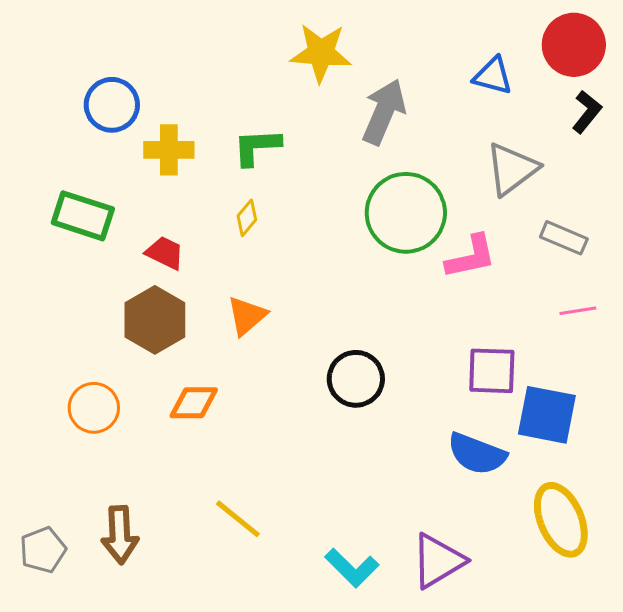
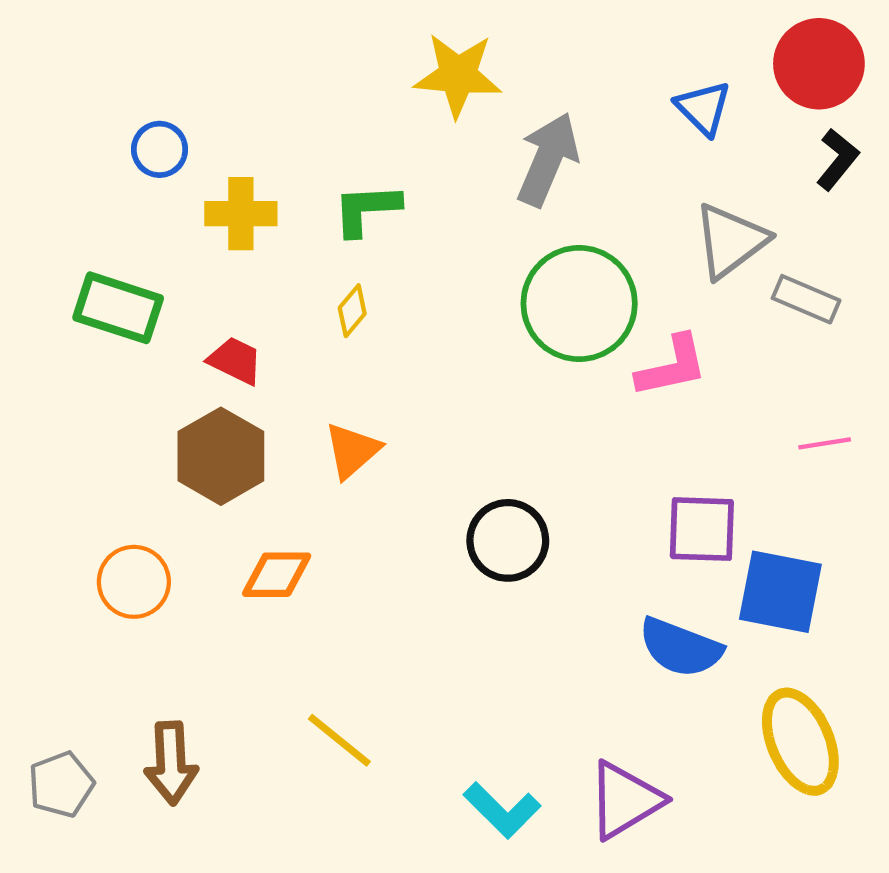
blue triangle: (493, 76) -> (703, 108), turned 30
blue circle: (112, 105) -> (160, 149), size x0.7
gray rectangle: (564, 238) -> (806, 299), moved

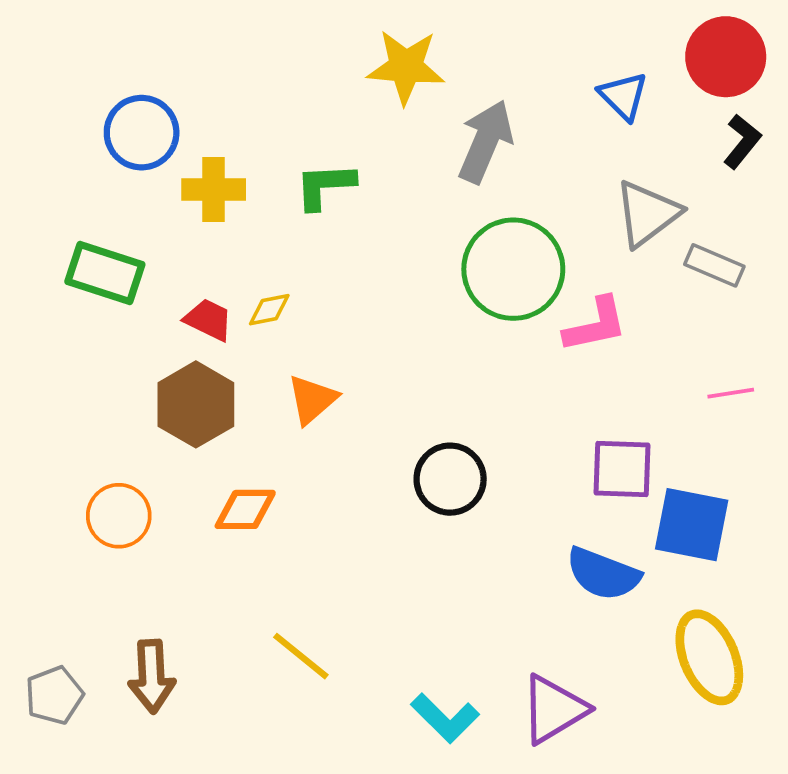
blue circle: (160, 149) -> (142, 133), size x1.5
yellow diamond: (352, 311) -> (269, 310), moved, turned 39

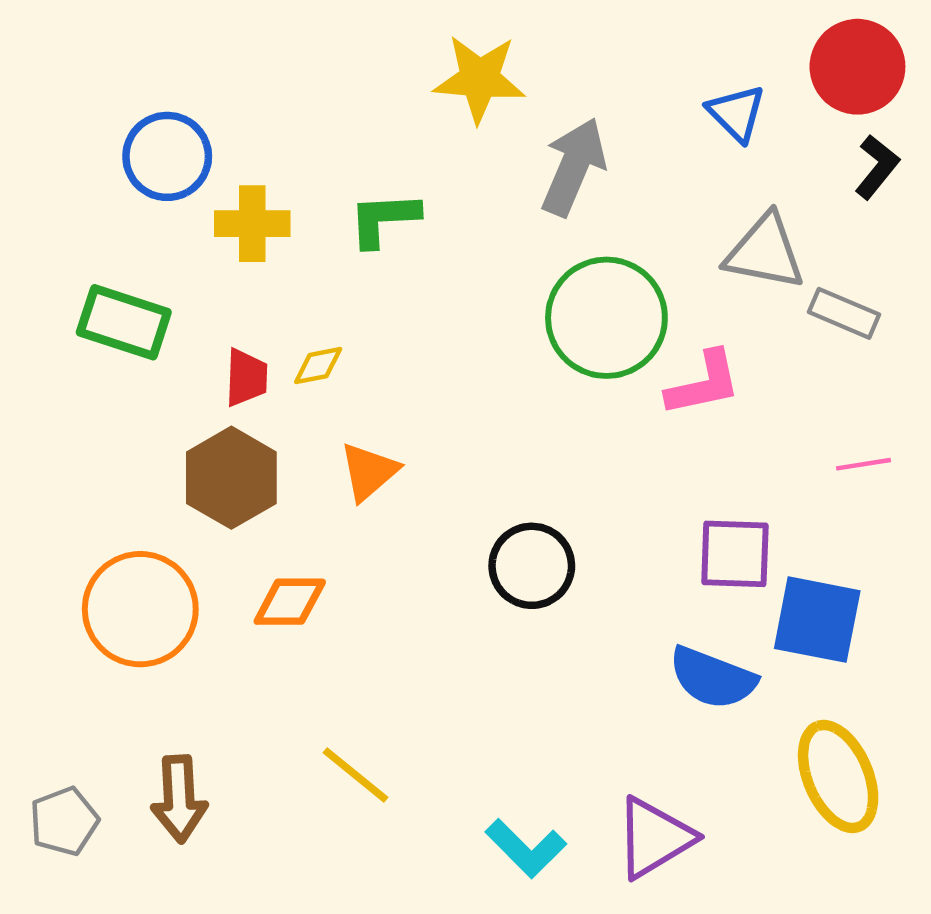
gray triangle: (647, 214) -> (765, 252), turned 48
red trapezoid: (209, 320) -> (246, 378), turned 66
orange circle: (119, 516) -> (140, 609), size x1.5

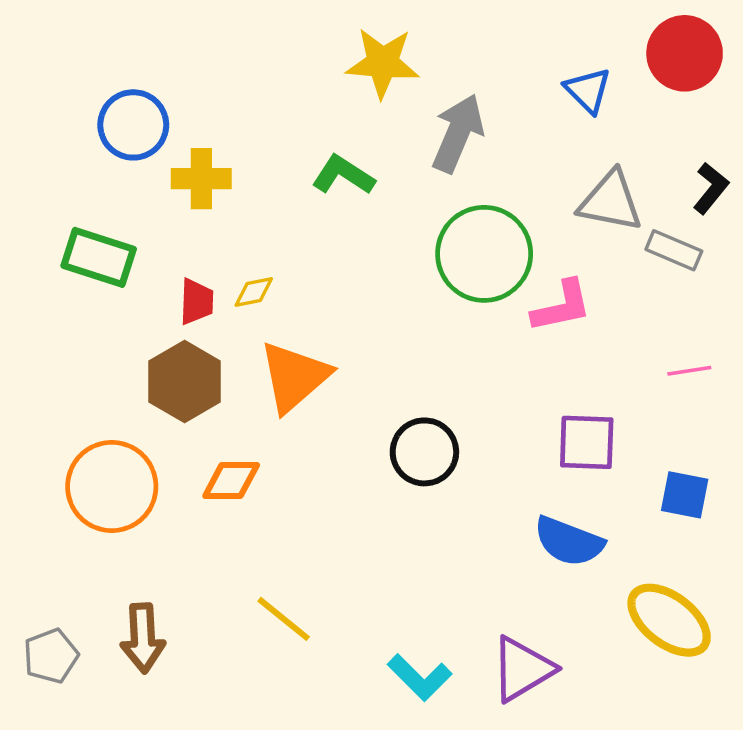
black L-shape: (877, 167) -> (711, 188), moved
green L-shape: (384, 219) -> (343, 175), moved, turned 36
orange triangle: (369, 472) -> (294, 377), size x1.5
blue square: (817, 620) -> (685, 495), moved, size x0.7
yellow ellipse: (838, 776) -> (669, 620), turned -30

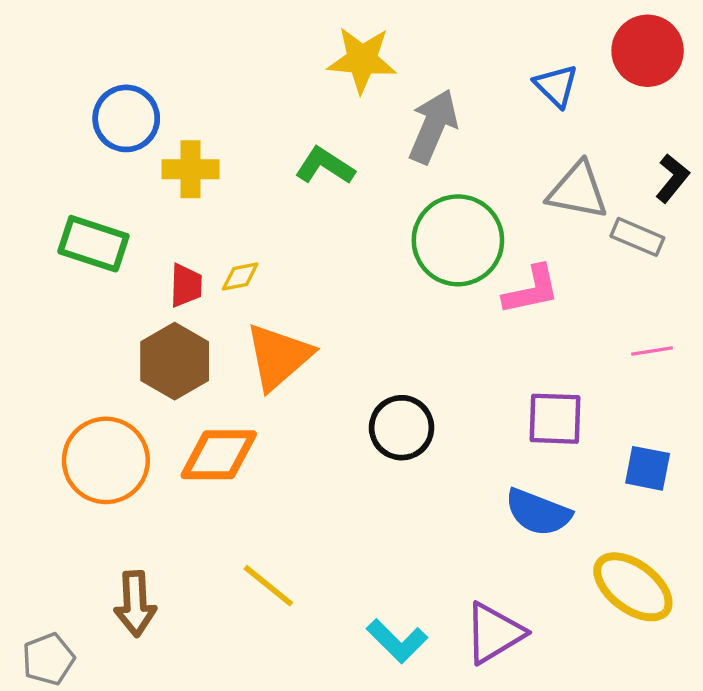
orange diamond: (231, 481) -> (219, 455), size x1.4
gray pentagon: (51, 656) -> (48, 659), moved

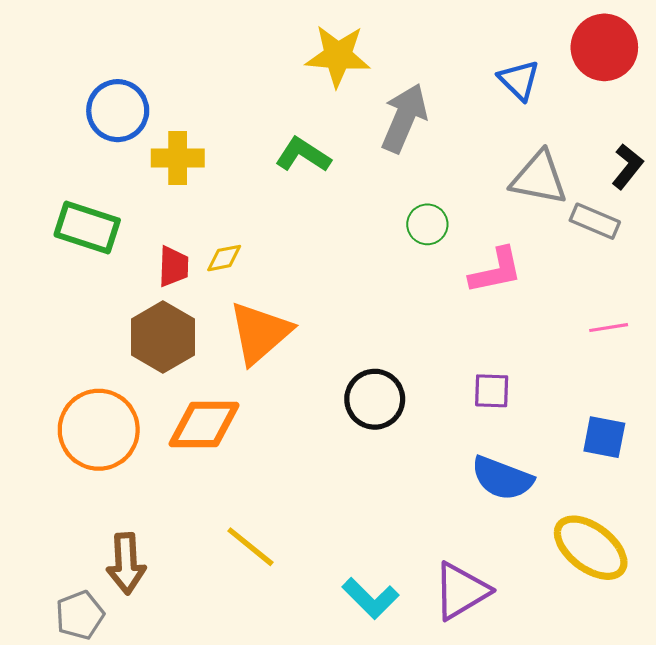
green circle: (458, 240) -> (427, 224), size x0.5
purple square: (555, 419) -> (492, 391), moved, size x0.7
gray pentagon: (48, 659) -> (80, 615), moved

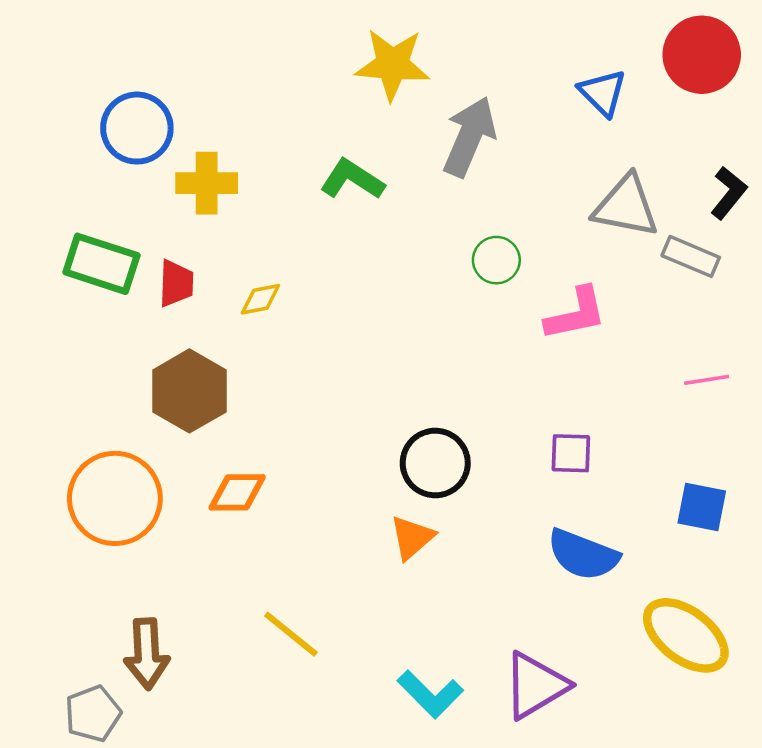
red trapezoid: (174, 266) -> (176, 283), moved
orange triangle: (260, 333) -> (412, 538), moved, size x0.6
orange diamond: (204, 424) -> (237, 492), size x0.7

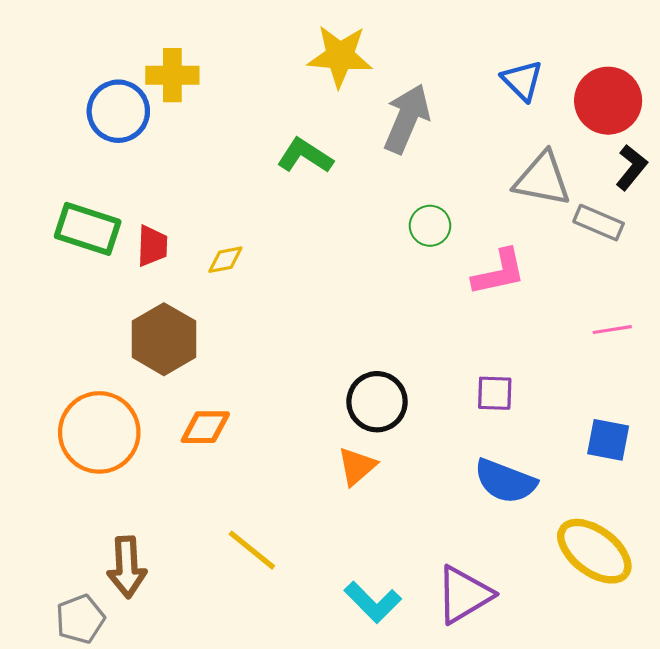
red circle: (702, 55) -> (608, 101), moved
yellow cross: (207, 183) -> (172, 75), moved

